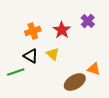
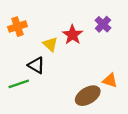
orange cross: (33, 31) -> (18, 27), moved
yellow triangle: (53, 54) -> (50, 44), moved

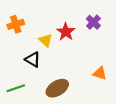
green line: (19, 84) -> (16, 88), moved
brown ellipse: (88, 96) -> (57, 88), moved

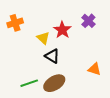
black triangle: (33, 59) -> (52, 56), moved
green line: (16, 88) -> (29, 83), moved

